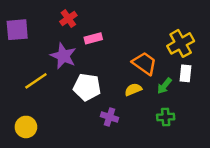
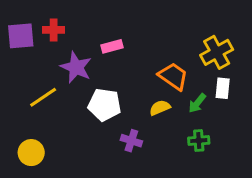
red cross: (68, 19) -> (54, 30), moved, turned 35

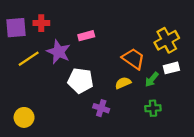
white rectangle: (223, 88) -> (171, 68), turned 70
yellow line: (43, 97) -> (29, 59), moved

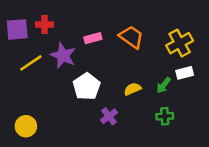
orange trapezoid: (133, 59) -> (131, 37), moved
white pentagon: (80, 81) -> (87, 87), turned 30
purple cross: (101, 108) -> (109, 116), turned 35

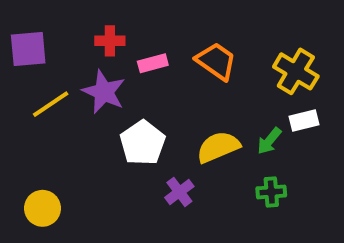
red cross: (44, 25) -> (110, 41), moved
yellow cross: (180, 43) -> (296, 71), turned -30
yellow semicircle: (133, 89) -> (218, 147), size x1.5

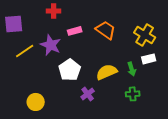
red cross: (110, 41) -> (54, 11), moved
green arrow: (269, 141) -> (132, 69), turned -56
yellow circle: (42, 208) -> (36, 102), moved

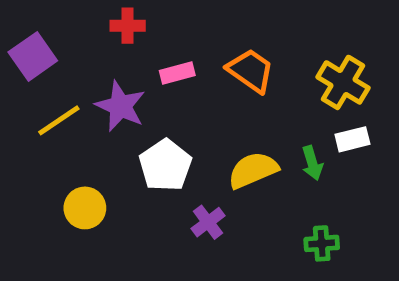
purple square: (14, 24) -> (33, 56), turned -30
green cross: (133, 94) -> (322, 243), moved
yellow circle: (36, 102) -> (85, 208), moved

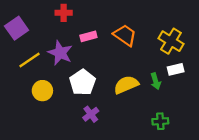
yellow circle: (85, 208) -> (42, 91), moved
purple cross: (208, 222) -> (91, 114), moved

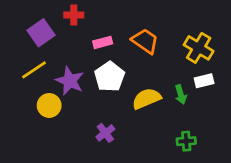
purple square: (17, 28) -> (41, 33), moved
purple star: (60, 53) -> (70, 81), moved
white pentagon: (83, 82) -> (109, 77), moved

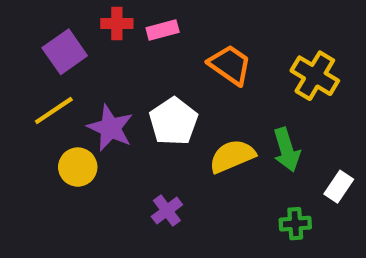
pink rectangle: (103, 42) -> (163, 30), moved
white rectangle: (204, 81) -> (339, 187), moved, turned -42
green arrow: (181, 95) -> (287, 150), size x1.4

